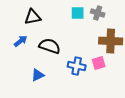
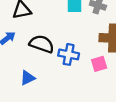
blue cross: (77, 66) -> (69, 54), moved

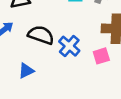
blue cross: (69, 54) -> (69, 46), turned 30

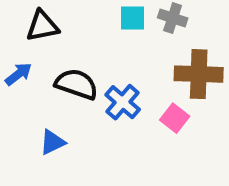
pink square: (101, 56) -> (175, 118), turned -35

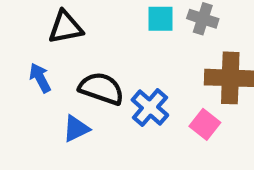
blue arrow: (18, 74) -> (40, 78), turned -80
blue triangle: (52, 142) -> (76, 129), moved

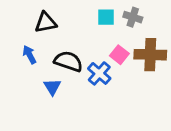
pink square: (205, 124) -> (119, 55), moved
blue triangle: (76, 129) -> (52, 87), turned -36

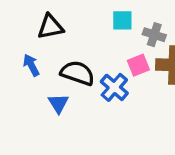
gray cross: (133, 17) -> (154, 35), moved
pink square: (119, 55) -> (138, 65), turned 30

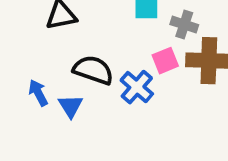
blue arrow: (31, 65) -> (38, 93), moved

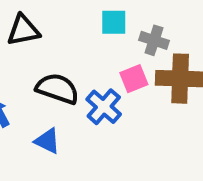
blue triangle: (70, 106) -> (47, 141), moved, turned -32

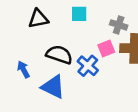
cyan square: (114, 22) -> (79, 14), moved
blue triangle: (47, 141) -> (53, 87), size x1.5

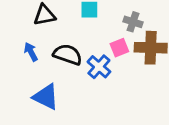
blue arrow: (23, 69) -> (31, 52), moved
blue triangle: (53, 87) -> (46, 97), moved

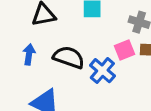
blue arrow: (31, 52) -> (29, 54), turned 36

